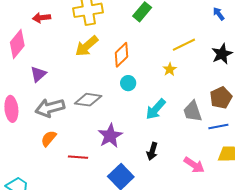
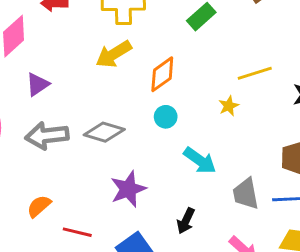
cyan arrow: (156, 109) -> (200, 160), turned -105
gray trapezoid: (193, 111) -> (246, 194), moved
orange semicircle: (49, 138) -> (39, 206), moved
red line: (78, 157) -> (77, 232), moved

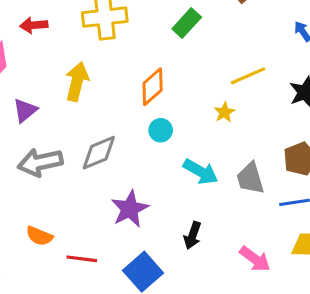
yellow arrow: (114, 54) -> (77, 82), moved, turned 141
gray diamond: (104, 132) -> (99, 153), turned -33
gray trapezoid: (246, 194) -> (250, 178), moved
orange semicircle: (39, 206) -> (39, 236), turned -110

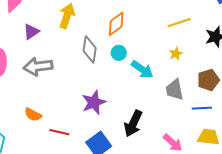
yellow star: (224, 112) -> (176, 54), moved
gray diamond: (99, 153) -> (90, 49), moved, turned -64
cyan arrow: (201, 172) -> (142, 69), moved
black arrow: (193, 235) -> (133, 124), size x1.5

